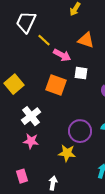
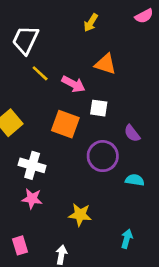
yellow line: (44, 40) -> (40, 73), moved
white cross: (31, 116) -> (32, 165), turned -36
purple circle: (80, 131) -> (103, 156), moved

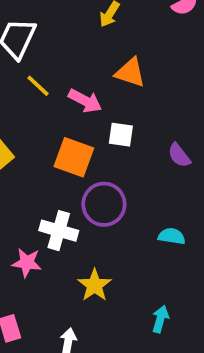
purple semicircle: (132, 133) -> (179, 155), moved
purple circle: (103, 156) -> (104, 204), moved
white cross: (32, 165) -> (59, 231), moved
yellow star: (80, 215) -> (95, 285), turned 30

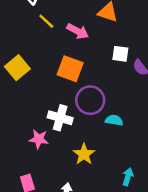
white square: (121, 135) -> (120, 54), moved
cyan semicircle: (172, 236) -> (114, 120), moved

